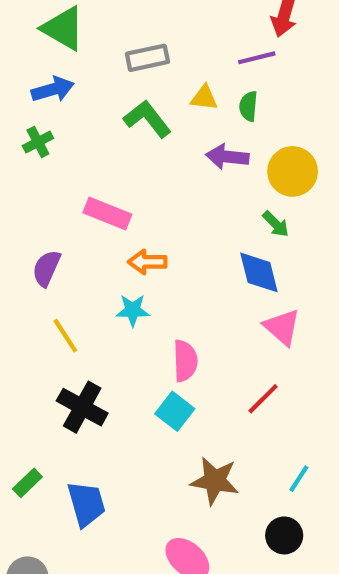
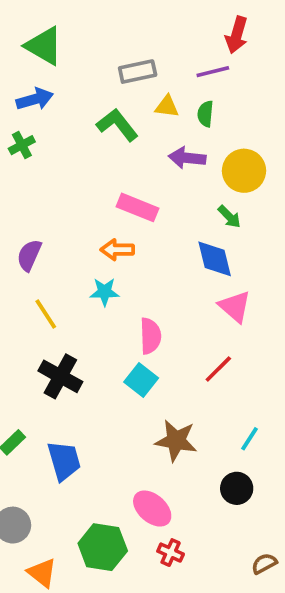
gray rectangle: (147, 58) -> (138, 72), moved
pink rectangle: (107, 214) -> (138, 207), moved

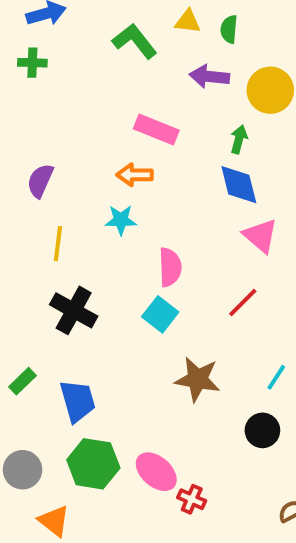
green cross: (22, 145) -> (32, 63), turned 30
green arrow: (229, 217) -> (239, 139), moved, turned -120
yellow line: (46, 314) -> (58, 244), turned 40
pink ellipse: (152, 509) -> (156, 472), moved
green hexagon: (103, 547) -> (93, 464), moved

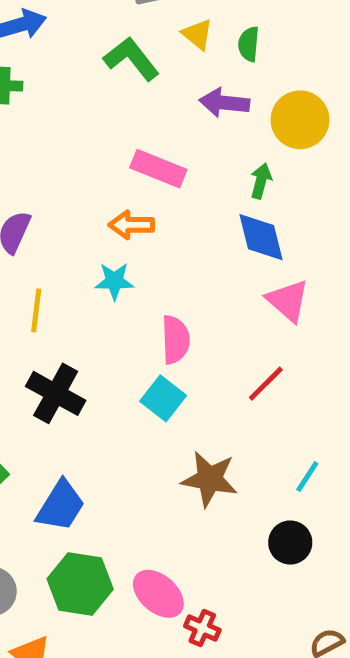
yellow triangle: (188, 21) -> (197, 34), turned 32
blue trapezoid: (78, 401) -> (61, 506), turned 48

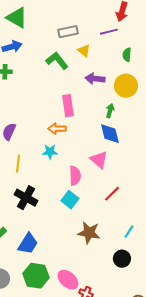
green semicircle: (249, 44) -> (127, 55), moved
pink rectangle: (158, 169) -> (68, 106), turned 60
pink triangle: (288, 301) -> (99, 160), moved

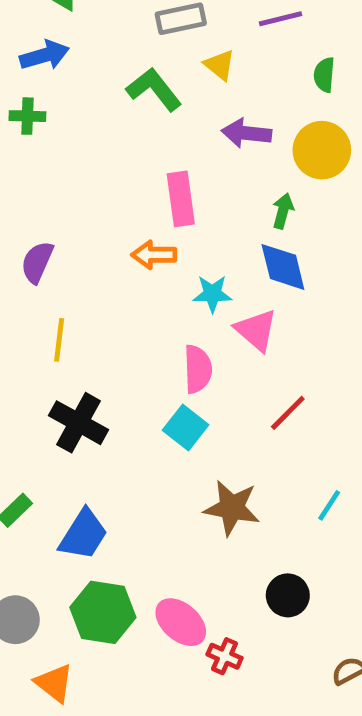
cyan star: (50, 152) -> (212, 294), moved
black circle: (122, 259) -> (288, 595), moved

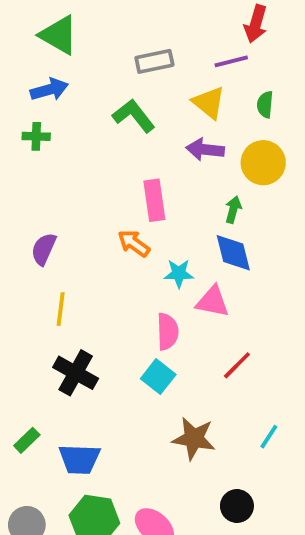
yellow triangle: (220, 65) -> (209, 103), moved, size x1.4
orange arrow: (154, 255) -> (134, 243), turned 36
pink triangle: (256, 330) -> (213, 302), turned -30
blue trapezoid: (83, 535) -> (79, 459), turned 60

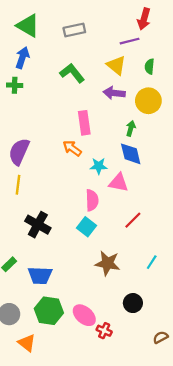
gray rectangle: (154, 61) -> (74, 30), moved
blue arrow: (49, 90) -> (22, 58), turned -55
purple semicircle: (44, 249) -> (19, 152), size x1.4
yellow line: (61, 309) -> (18, 185), moved

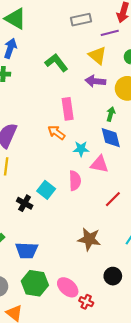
gray rectangle: (74, 30) -> (81, 20), moved
black cross: (38, 225) -> (25, 203), size x0.7
cyan square: (86, 227) -> (46, 190), moved

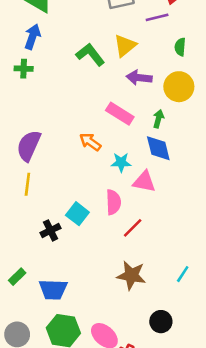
yellow triangle: (97, 56) -> (125, 46), moved, turned 42
pink rectangle: (68, 109) -> (120, 114), moved, turned -50
red line: (113, 199) -> (133, 228), moved
black cross: (25, 203) -> (51, 230), turned 35

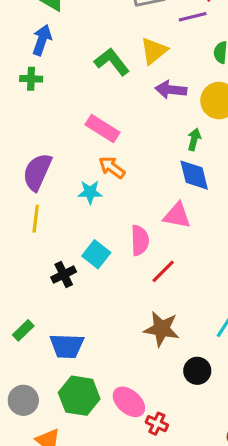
pink rectangle: (120, 114) -> (103, 129), moved
cyan star: (121, 162) -> (90, 192), moved
black circle: (161, 322) -> (197, 371), moved

